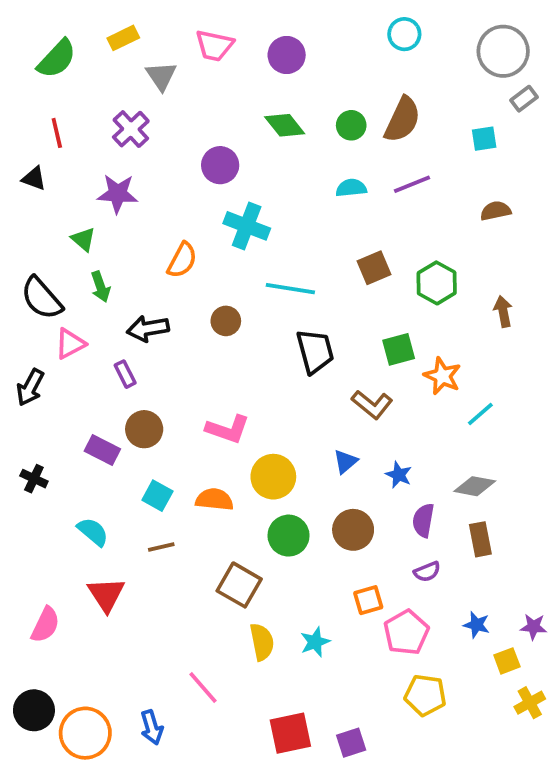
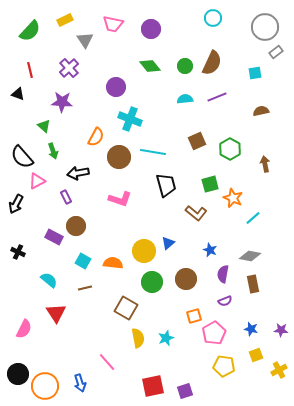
brown circle: (226, 321) -> (119, 157), moved, size x1.5
pink L-shape: (228, 429) -> (120, 199), moved
blue triangle: (345, 461) -> (168, 243), moved
yellow square: (507, 661) -> (256, 355), moved

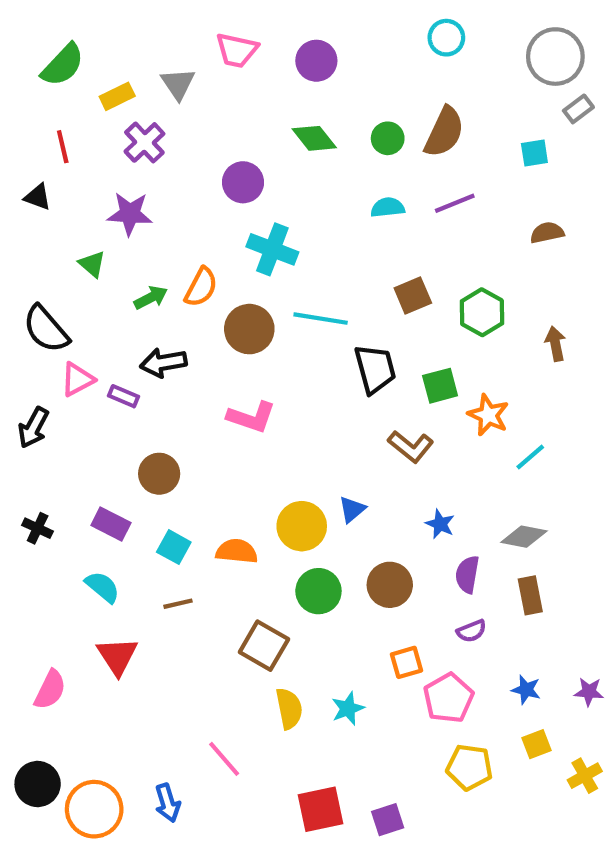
yellow rectangle: (65, 20) -> (117, 96), moved
green arrow: (53, 151) -> (151, 298), moved, turned -98
black trapezoid: (166, 185) -> (375, 369), moved
purple rectangle: (66, 197) -> (124, 396), moved, turned -40
purple rectangle: (54, 237) -> (111, 524), moved

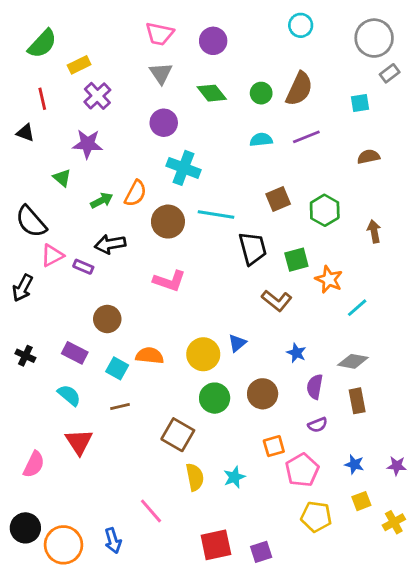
gray triangle: (178, 84) -> (161, 73), moved
orange semicircle: (237, 551) -> (150, 356), moved

